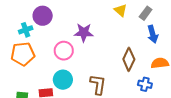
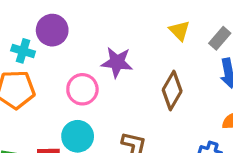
cyan cross: (26, 30) -> (23, 51), turned 32
brown diamond: (129, 59) -> (172, 90), moved

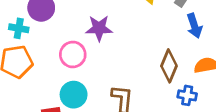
brown diamond: (172, 90) -> (169, 66), moved

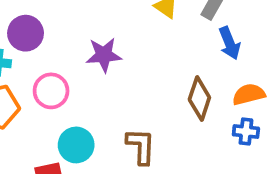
pink circle: (73, 55) -> (51, 91), moved
blue cross: (187, 95) -> (246, 132), moved

